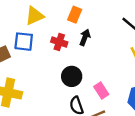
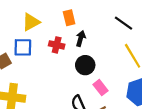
orange rectangle: (75, 15) -> (69, 18), turned -32
black circle: (72, 76) -> (85, 65), moved

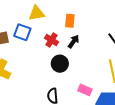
black circle: (85, 65) -> (60, 64), moved
pink rectangle: (100, 88) -> (85, 90), moved, turned -48

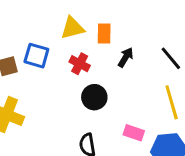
yellow triangle: (37, 13) -> (72, 28), moved
black arrow: (74, 42) -> (126, 57), moved

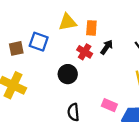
red cross: (80, 64) -> (85, 52), moved
black circle: (94, 97) -> (68, 74), moved

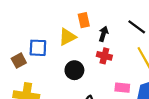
yellow triangle: (67, 22) -> (67, 37), moved
red cross: (85, 52) -> (104, 56), moved

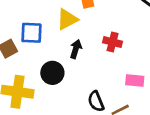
black arrow: (103, 34) -> (76, 49), moved
black circle: (74, 70) -> (52, 73), moved

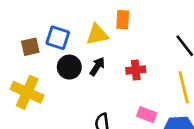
red cross: (113, 42) -> (136, 70), turned -36
black circle: (52, 73) -> (69, 67), moved

